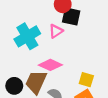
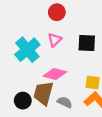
black square: (71, 16) -> (87, 43), moved

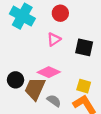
cyan cross: (27, 50) -> (22, 16), moved, turned -30
black circle: (23, 101) -> (16, 80), moved

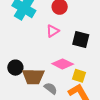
pink diamond: (49, 72) -> (63, 64), moved
brown trapezoid: (35, 89) -> (33, 76), turned -115

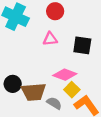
pink triangle: (53, 31) -> (50, 39), turned 32
yellow square: (79, 76) -> (72, 90), moved, turned 32

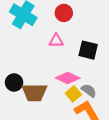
gray semicircle: (54, 103) -> (89, 90), moved

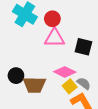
red circle: (64, 13) -> (52, 19), moved
pink triangle: (56, 41) -> (55, 38), size x1.5

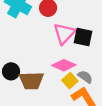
pink triangle: (55, 38) -> (64, 34), moved, turned -45

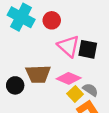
pink triangle: (64, 34) -> (69, 46), turned -30
brown trapezoid: (31, 81) -> (38, 74), moved

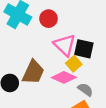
brown trapezoid: (38, 74) -> (33, 72), turned -65
yellow square: (75, 94) -> (74, 64), moved

